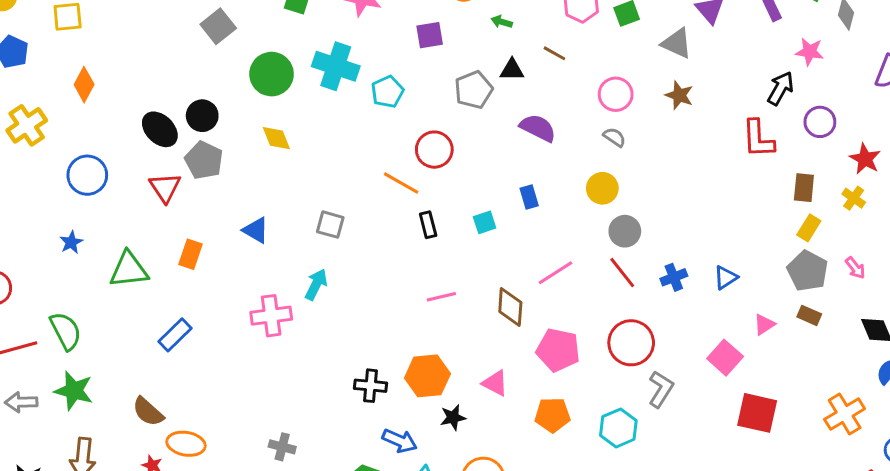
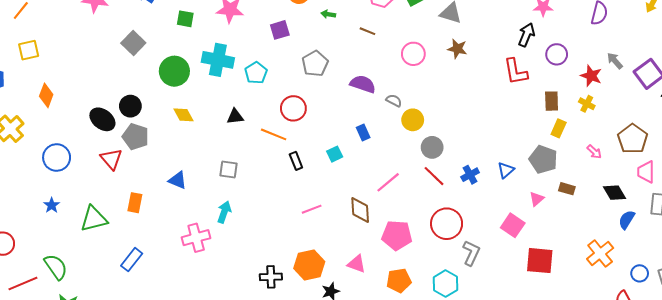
black triangle: (512, 70) -> (235, 116), moved
gray semicircle: (614, 137) -> (394, 100), moved
gray pentagon: (808, 271) -> (543, 159), moved

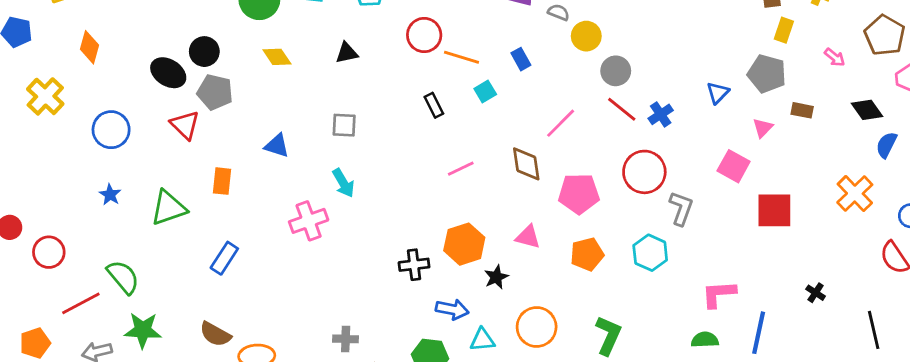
orange line: (274, 134) -> (461, 57), moved
blue cross: (470, 175) -> (661, 114), moved
cyan arrow: (224, 212) -> (343, 183), turned 135

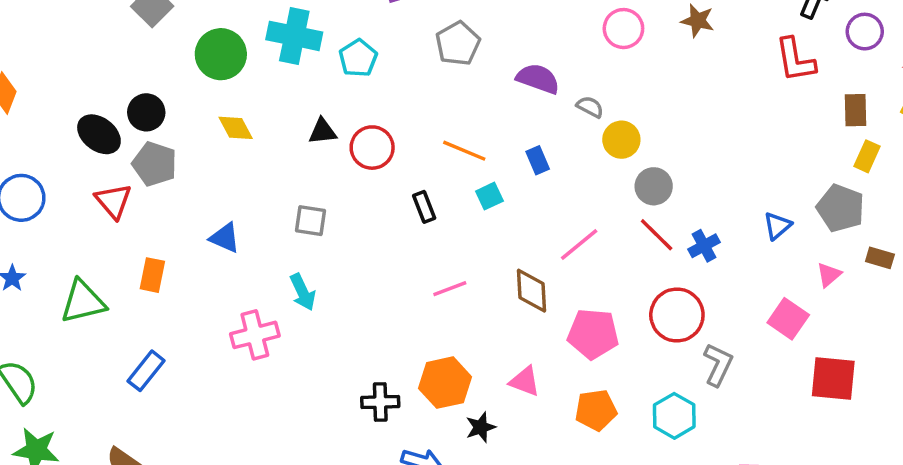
red circle: (424, 35) -> (372, 148), moved

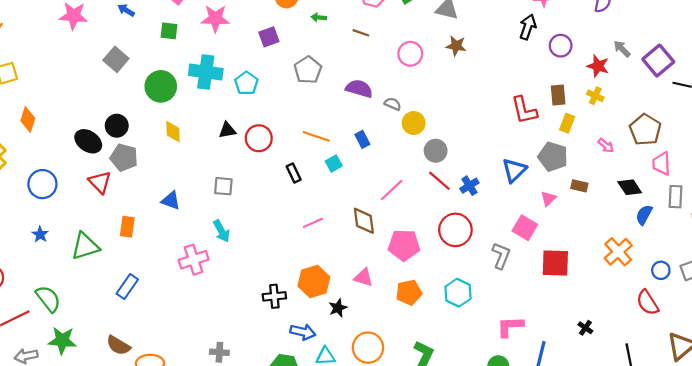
red L-shape: (795, 60) -> (524, 110), moved
yellow diamond: (236, 128) -> (173, 132), turned 30
blue triangle: (777, 226) -> (514, 170), size x1.4
gray L-shape: (718, 365) -> (501, 256), moved

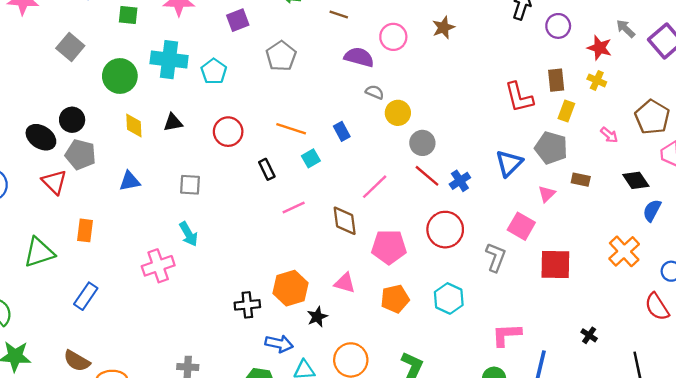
brown star: (456, 46) -> (443, 27), turned -30
purple semicircle: (359, 89) -> (359, 57), moved
black triangle: (227, 130) -> (173, 122), moved
blue triangle: (171, 201) -> (130, 181), moved, turned -30
pink line: (313, 223) -> (294, 207), moved

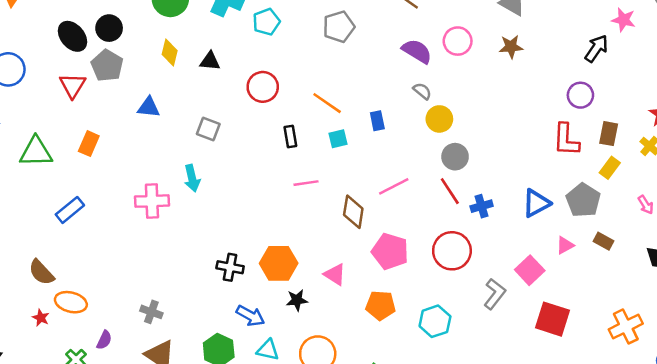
purple circle: (558, 26) -> (580, 95), moved

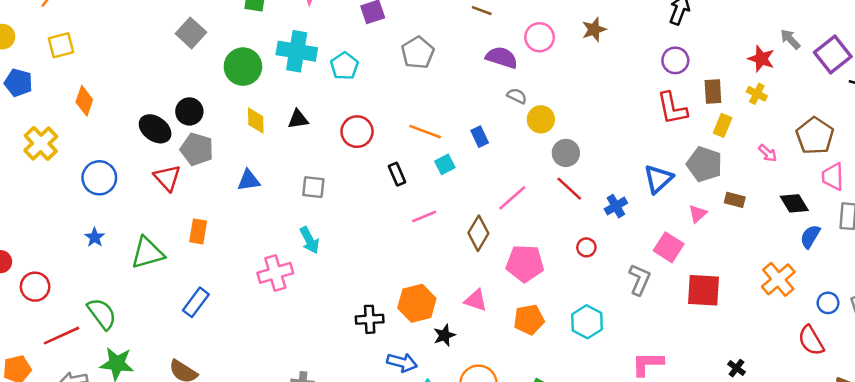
blue cross: (482, 206) -> (616, 206), moved
brown diamond: (353, 212) -> (478, 233), turned 36
red circle: (452, 251) -> (586, 247), size x0.5

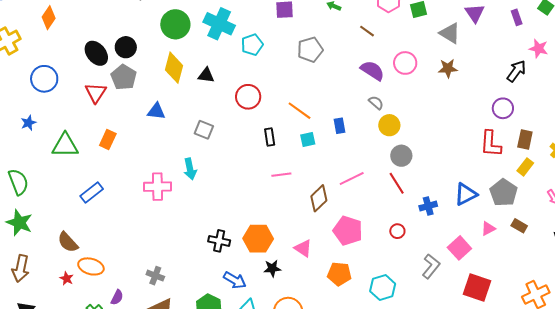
yellow diamond: (256, 121) -> (174, 68), size x1.4

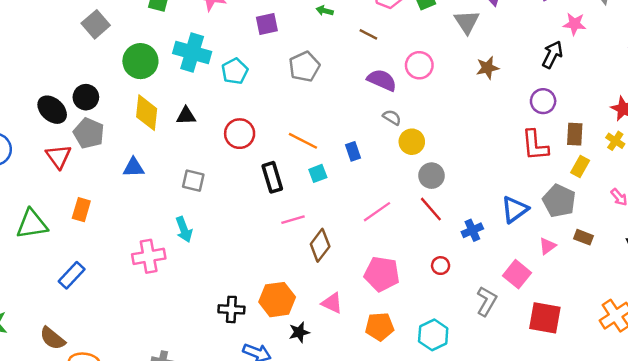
gray triangle: (450, 33) -> (467, 22), turned 35
brown star: (448, 68) -> (487, 68), moved
black rectangle: (270, 137) -> (272, 177), size x1.4
brown diamond: (319, 198) -> (320, 245), moved

